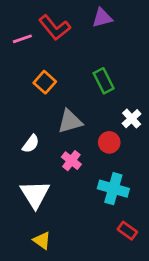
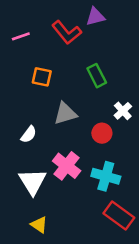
red L-shape: (55, 28) -> (67, 32), moved
orange square: (45, 82) -> (42, 77), turned -30
pink cross: (71, 161) -> (67, 166), moved, size x1.5
red rectangle: (127, 231) -> (119, 216), size x1.6

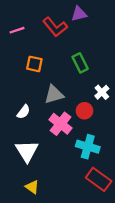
pink cross: (67, 166) -> (61, 124), moved

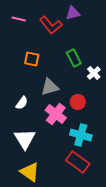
pink line: (17, 30) -> (19, 19), moved, turned 32
white cross: (102, 92) -> (94, 73), moved
red rectangle: (99, 179) -> (78, 162), moved
yellow triangle: (32, 187) -> (30, 172), size x1.5

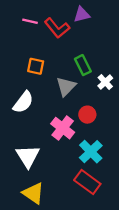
pink line: (19, 19) -> (30, 21), moved
gray triangle: (50, 87) -> (66, 86), moved, turned -30
white semicircle: (22, 103) -> (23, 102), moved, size x1.5
cyan cross: (81, 135) -> (91, 152), turned 30

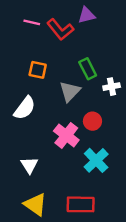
white cross: (105, 82) -> (112, 87), turned 32
white triangle: (28, 156) -> (29, 165), size x0.7
red rectangle: (87, 182) -> (81, 204), moved, turned -35

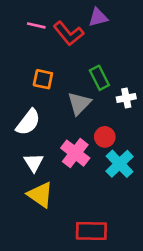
cyan cross: (96, 160) -> (120, 164), moved
white triangle: (29, 165) -> (34, 162), moved
yellow triangle: (35, 204) -> (40, 195), moved

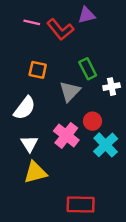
yellow triangle: (40, 195) -> (35, 172), turned -50

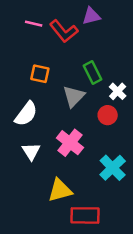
white cross: (112, 87) -> (118, 91), turned -35
red circle: (92, 121) -> (108, 115), moved
cyan cross: (106, 145) -> (113, 168), moved
yellow triangle: (35, 172) -> (60, 190), moved

